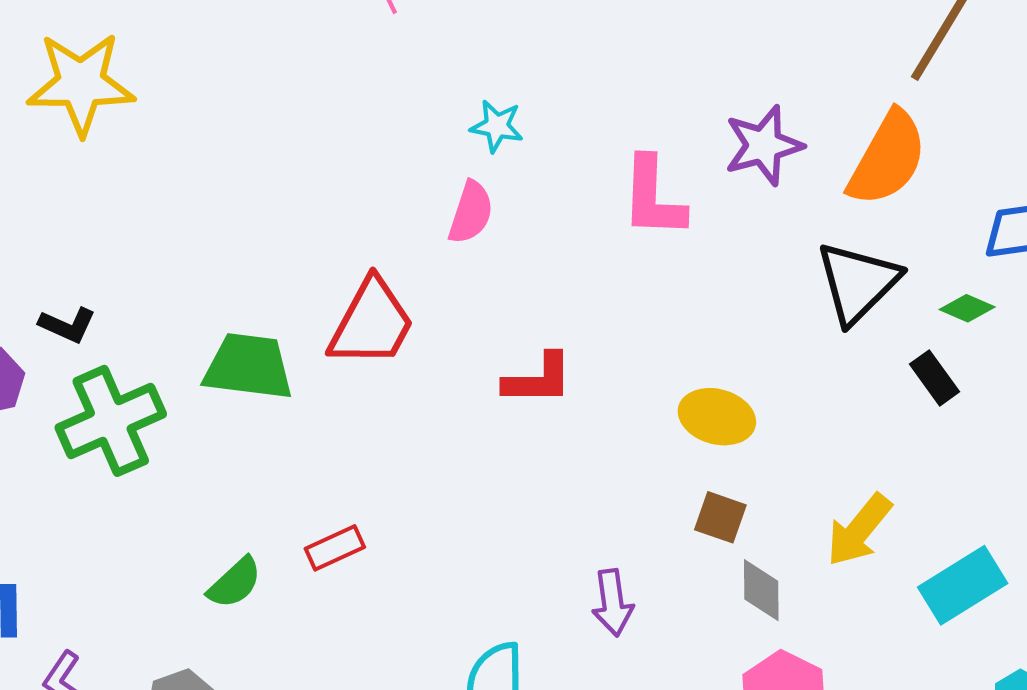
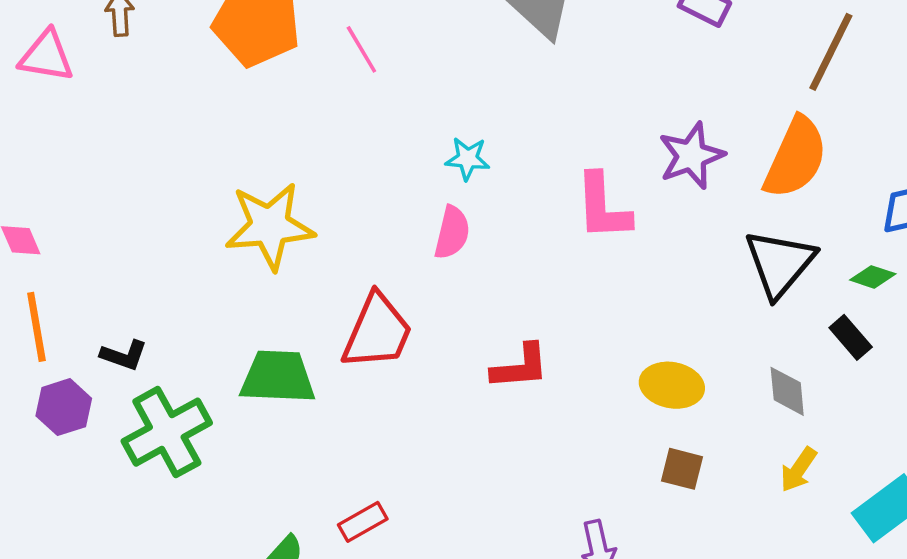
yellow star: (81, 84) -> (270, 226), moved
yellow arrow: (859, 530) -> (798, 470), size x0.7
gray diamond: (761, 590) -> (787, 391), moved

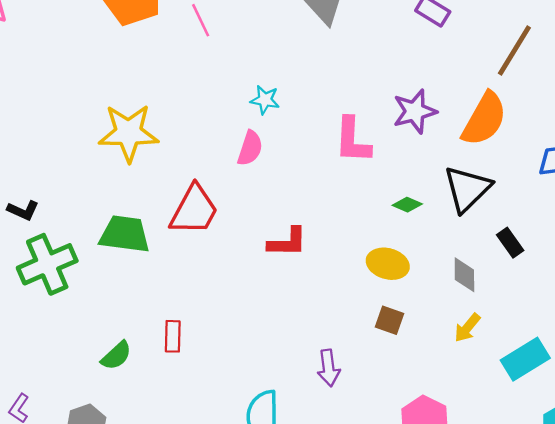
green diamond: (873, 277) -> (407, 205), moved
red rectangle: (363, 522) -> (173, 336), turned -64

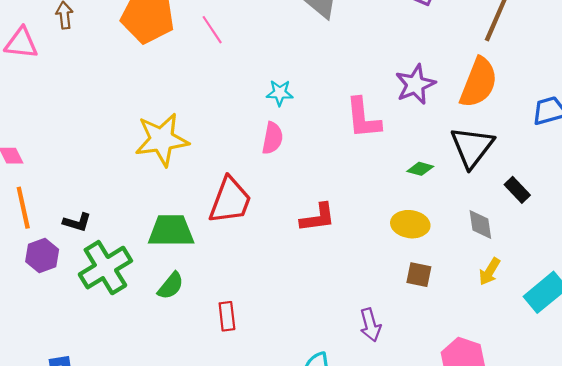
green semicircle: (116, 356) -> (171, 286), moved

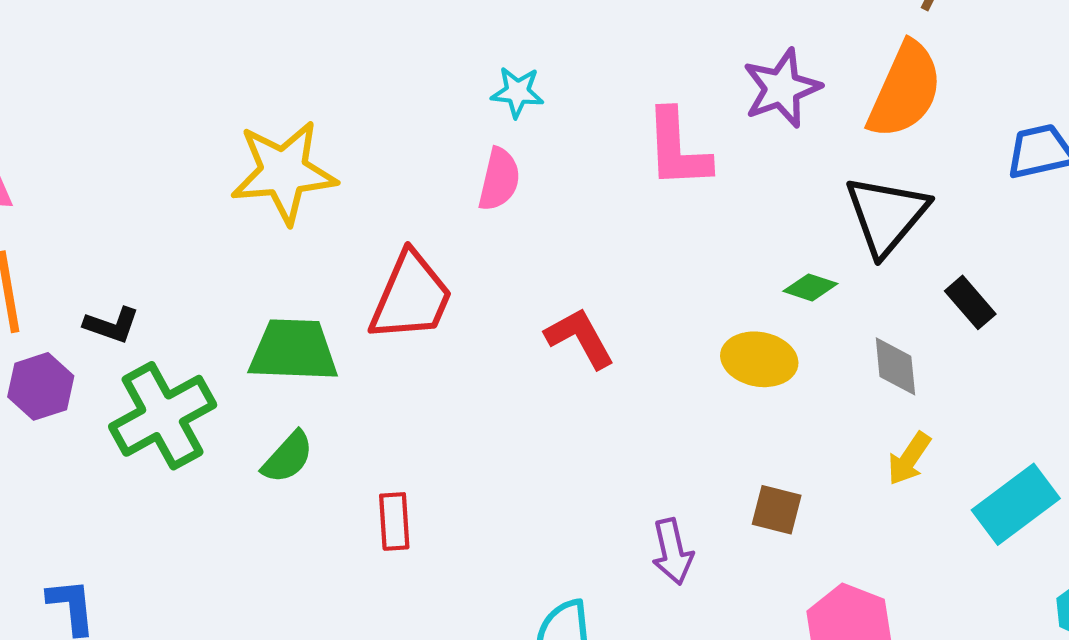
green diamond: (420, 169) -> (810, 287), moved
red L-shape: (318, 218) -> (580, 338), turned -114
brown square: (419, 275) -> (777, 510), moved

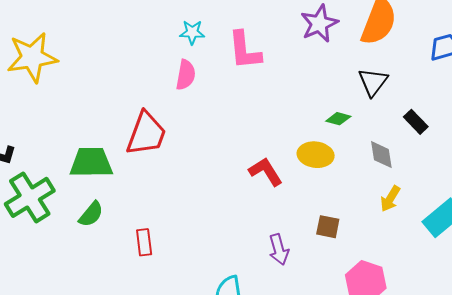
pink L-shape: (677, 149) -> (245, 50), moved
yellow star: (284, 172) -> (32, 57), moved
black triangle: (886, 215) -> (373, 82), size x0.7
red L-shape: (580, 338) -> (266, 172), moved

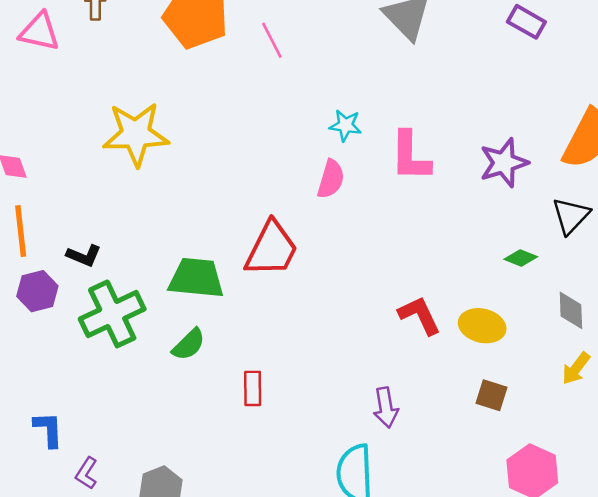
purple star: (319, 24) -> (504, 163), moved
yellow ellipse: (316, 155) -> (482, 326), moved
purple arrow: (279, 250) -> (386, 408), moved

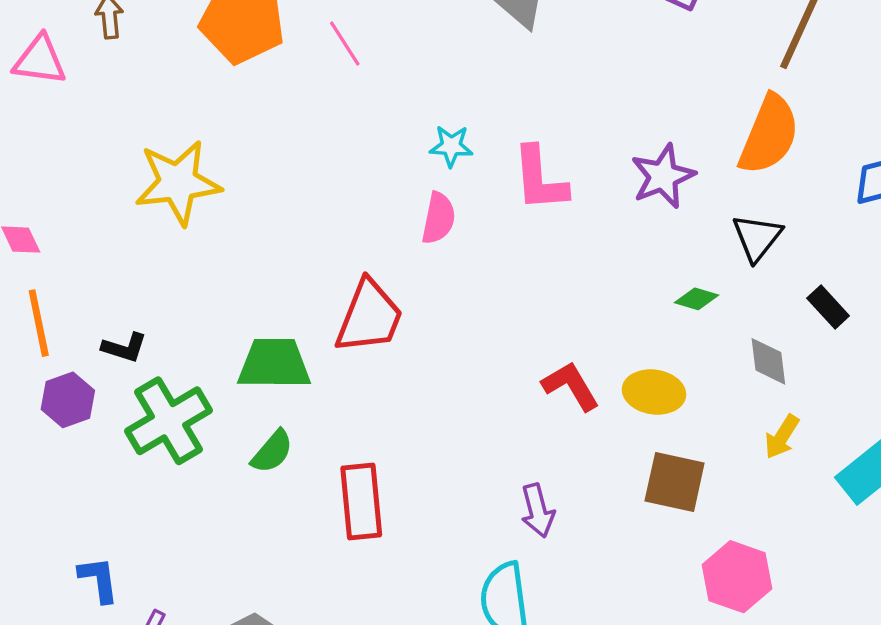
red rectangle: (253, 388) -> (361, 501), size x1.6
brown square: (492, 395) -> (675, 482), size x1.5

